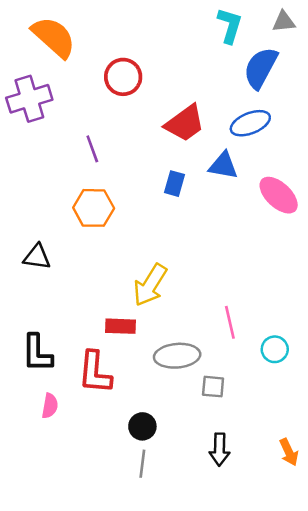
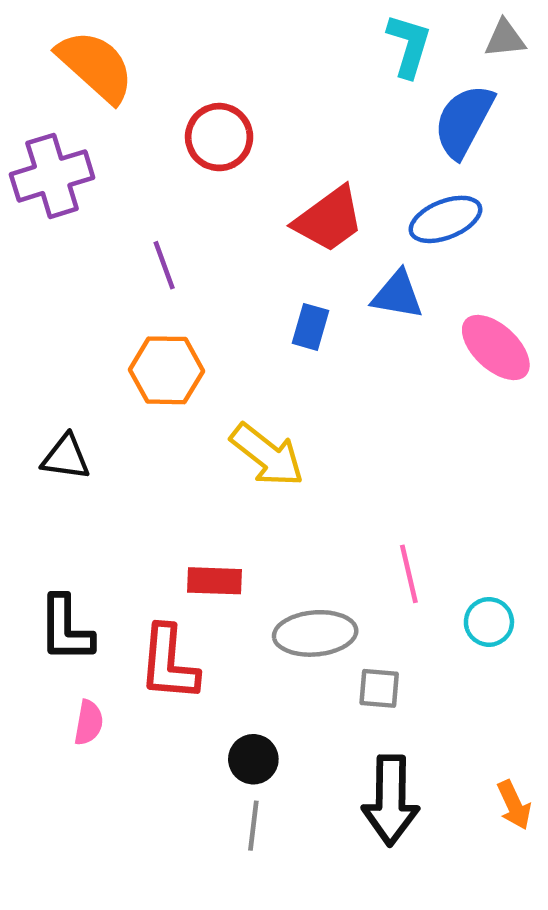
yellow arrow: (150, 285) -> (267, 455), moved, turned -84
black arrow: (219, 450) -> (391, 800), size x1.5

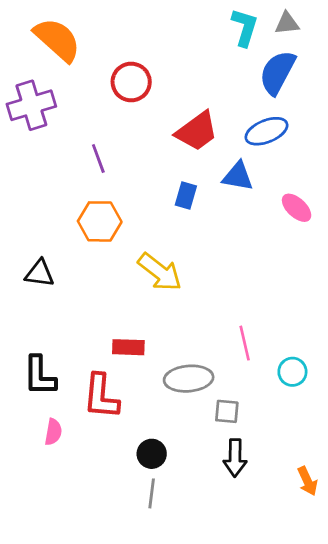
gray triangle: (505, 39) -> (287, 23), moved
pink ellipse: (496, 347) -> (297, 208), size x0.7
black arrow: (391, 800) -> (235, 458), moved, size x0.7

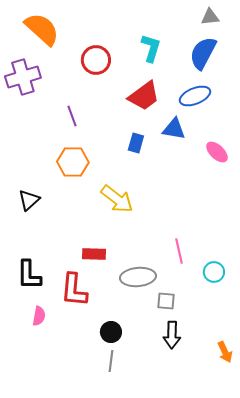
cyan L-shape: (245, 27) -> (151, 48), moved
black triangle: (40, 273) -> (29, 200), turned -50

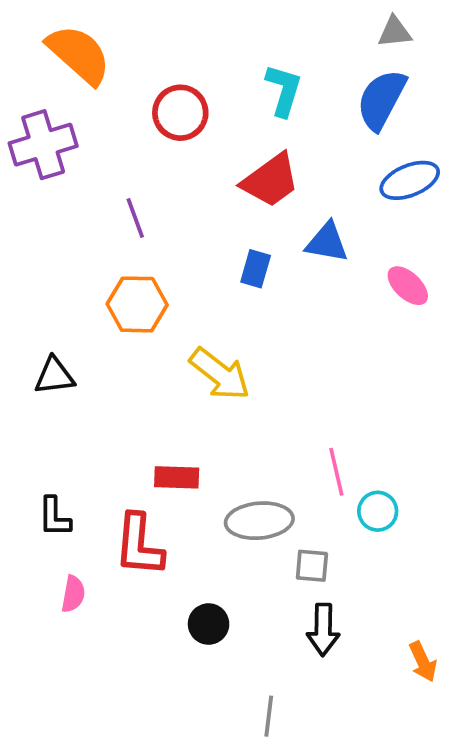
blue ellipse: (195, 96) -> (410, 180), moved
black triangle: (29, 200) -> (54, 376), turned 35
cyan circle: (214, 272) -> (378, 511), moved
black L-shape: (29, 275) -> (54, 517), size x0.7
gray line: (111, 361) -> (269, 716), moved

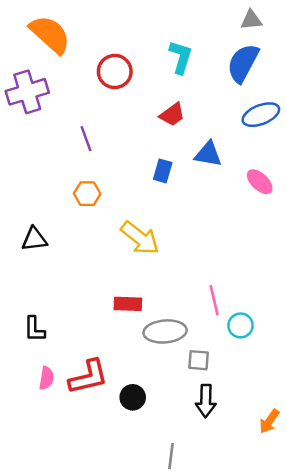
red trapezoid: (271, 180) -> (172, 115), size x0.7
orange hexagon: (137, 304) -> (87, 194), size x0.7
red rectangle: (177, 477) -> (128, 304), moved
red L-shape: (139, 545) -> (88, 377), moved, turned -108
orange arrow: (423, 662) -> (269, 421), turned 60

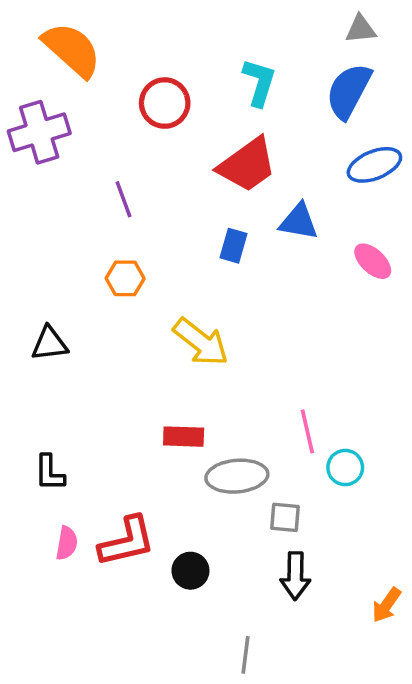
red trapezoid: (172, 115) -> (247, 165), size x1.6

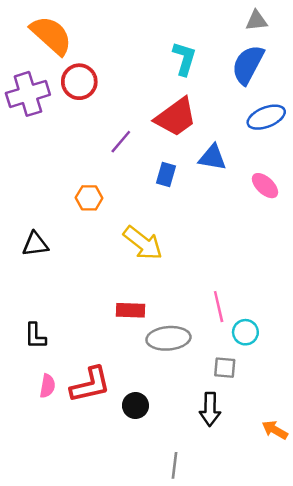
red circle: (165, 103) -> (79, 82), moved
purple line: (123, 199) -> (121, 142), moved, turned 60
gray square: (285, 517) -> (225, 368), moved
orange arrow: (386, 605) -> (275, 430), turned 85

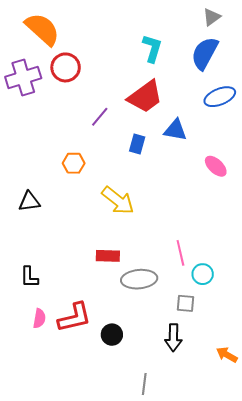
gray triangle: (256, 21) -> (212, 17), turned -30
pink ellipse: (265, 186) -> (216, 166), moved

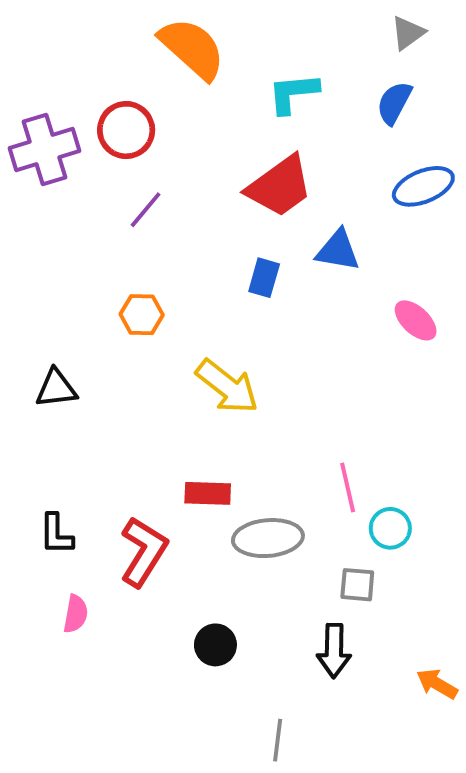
orange semicircle: (42, 29) -> (192, 48), moved
cyan L-shape: (152, 48) -> (293, 93), turned -112
blue semicircle: (205, 53) -> (394, 103), size x0.7
purple line: (100, 117) -> (146, 210), moved
red L-shape: (75, 317) -> (144, 552), moved, turned -45

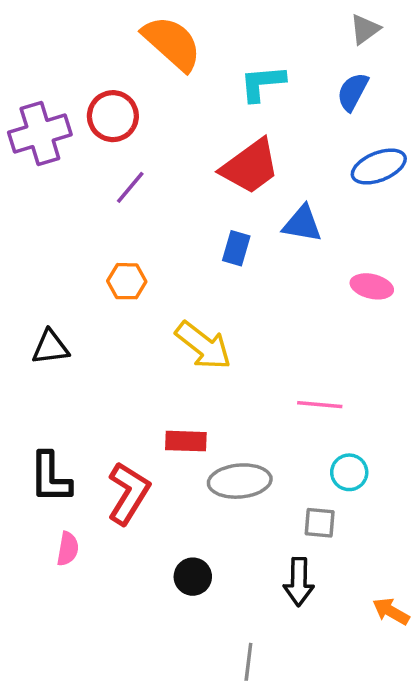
pink ellipse: (416, 320) -> (372, 286), turned -30
pink line: (348, 488) -> (320, 405), moved, turned -72
black L-shape: (56, 534) -> (50, 478), size x1.4

